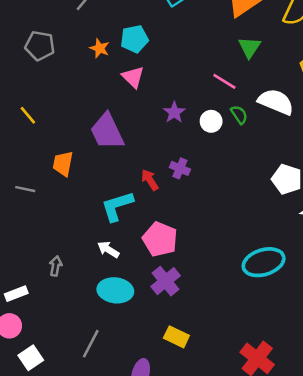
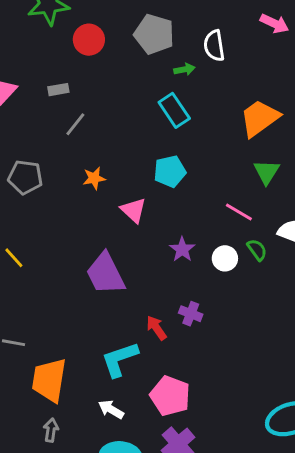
cyan pentagon: (134, 39) -> (170, 171), moved
orange star: (100, 48) -> (94, 178), turned -30
orange trapezoid: (63, 164) -> (49, 380), moved, size x1.5

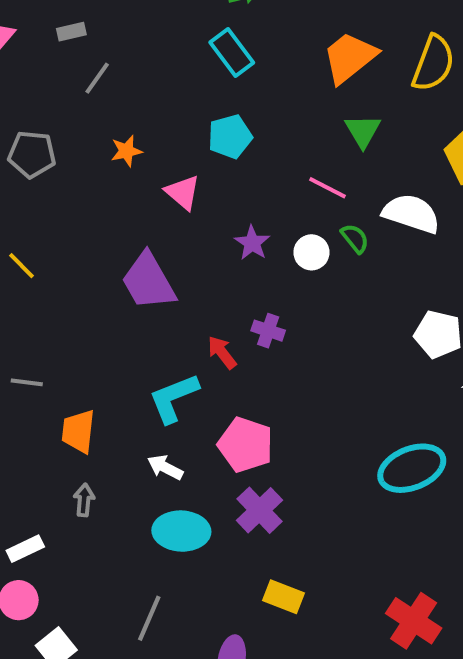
orange trapezoid: (49, 380) -> (78, 431), size x0.7

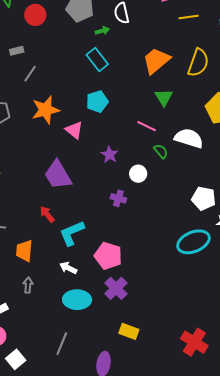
orange star: (126, 151) -> (46, 110), size x1.8
white circle: (311, 252) -> (138, 174), moved
red arrow: (222, 352) -> (47, 214), moved
cyan ellipse: (412, 468) -> (193, 242), moved

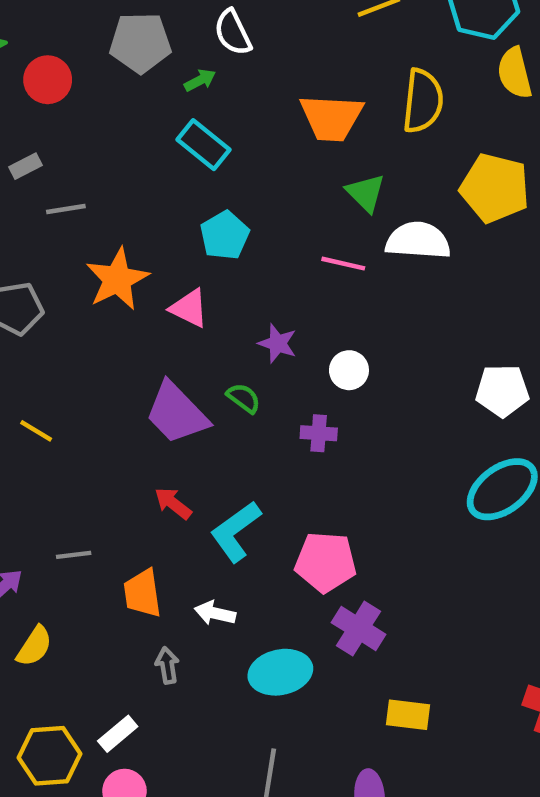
orange trapezoid: (156, 61) -> (331, 118), turned -124
gray line: (30, 74) -> (66, 209), turned 60
white semicircle: (189, 138) -> (418, 241), moved
green semicircle: (161, 151) -> (244, 398), moved
white arrow: (68, 268) -> (215, 613), moved

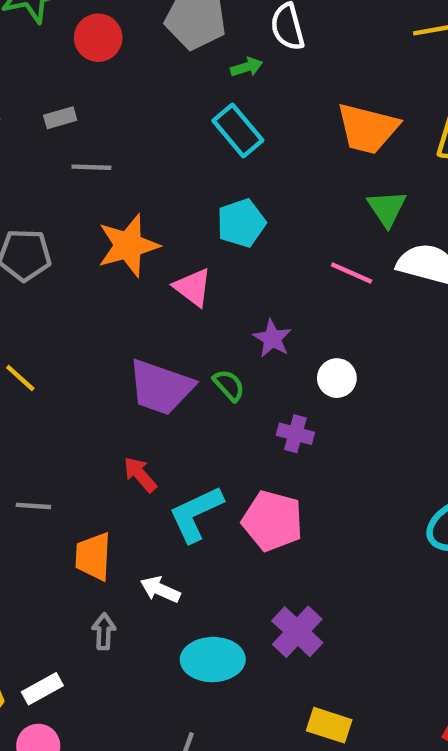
purple trapezoid: (177, 413) -> (161, 387), turned -38
pink pentagon: (326, 562) -> (273, 521), moved

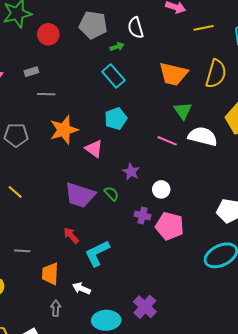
pink pentagon: (273, 521) -> (170, 226), moved

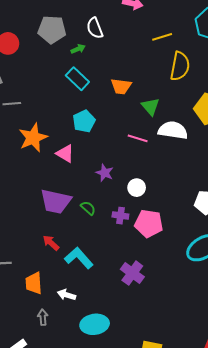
yellow line: (204, 28) -> (162, 37), moved
orange trapezoid: (173, 74) -> (121, 86), moved, size x0.7
green semicircle: (111, 194) -> (88, 208), moved
cyan L-shape: (97, 253) -> (79, 258), turned 80
purple cross: (145, 307) -> (132, 273), moved

